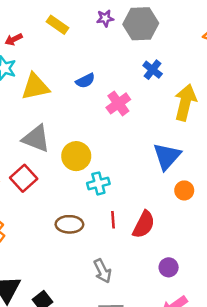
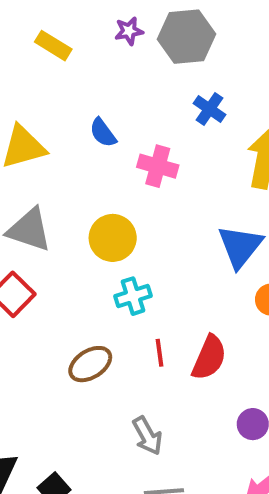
blue semicircle: (85, 81) -> (103, 133), turned 84
pink cross: (118, 103) -> (158, 166), turned -35
yellow circle: (76, 156) -> (113, 238), moved
brown ellipse: (69, 224) -> (90, 364), turned -30

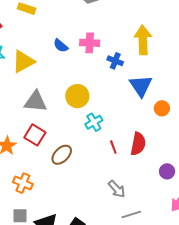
blue cross: (209, 109) -> (115, 61), moved
pink cross: (158, 166) -> (90, 43), moved
brown ellipse: (90, 364) -> (62, 155), moved

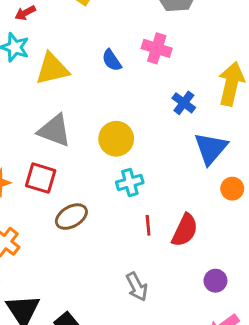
pink cross: (90, 43) -> (157, 48), moved
red square: (35, 135) -> (41, 178), turned -30

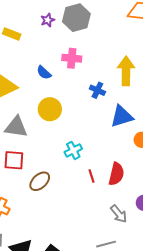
yellow circle: (116, 139) -> (50, 109), moved
blue triangle: (211, 148) -> (122, 116), turned 45
gray arrow: (137, 287) -> (119, 214), moved

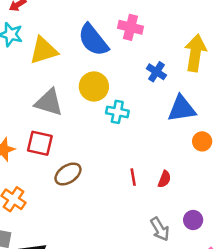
blue semicircle: (44, 73) -> (93, 40), size x1.8
cyan cross: (73, 150) -> (117, 112), moved, turned 30
red semicircle: (116, 174) -> (164, 179), size x0.6

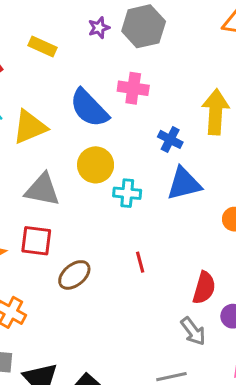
blue triangle: (182, 109) -> (184, 184), moved
red line: (133, 177) -> (140, 262), moved
red semicircle: (164, 179) -> (204, 288), moved, size x1.5

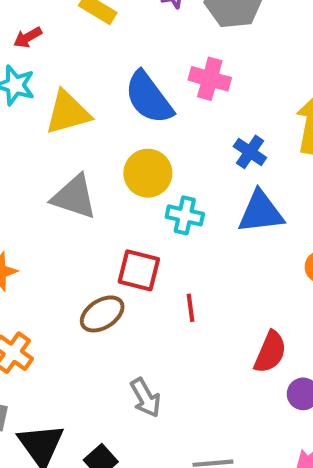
red square: (36, 241) -> (139, 270), moved
gray arrow: (193, 331) -> (145, 398), moved

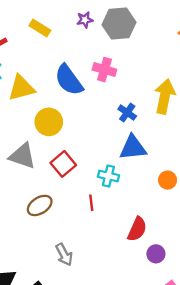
yellow circle: (148, 173) -> (49, 122), moved
gray triangle: (74, 197) -> (22, 156), moved
cyan cross: (185, 215) -> (108, 176), moved
red square: (139, 270) -> (63, 164), moved, turned 35

